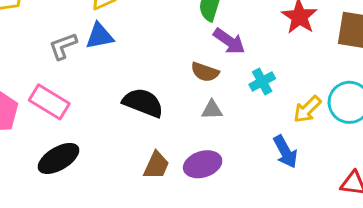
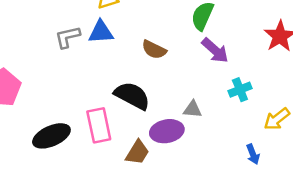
brown semicircle: (205, 72) -> (154, 50), moved
pink rectangle: (49, 102) -> (99, 125), moved, turned 40
blue arrow: (285, 152) -> (253, 154), size x0.7
purple ellipse: (203, 164) -> (167, 131), moved

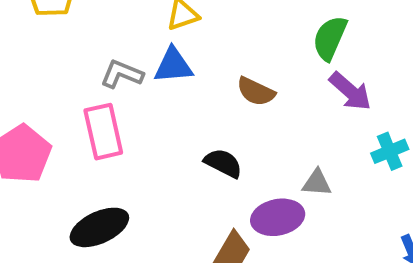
gray L-shape: (68, 37) -> (122, 74), turned 36
black semicircle: (132, 96) -> (223, 163), size x0.7
pink rectangle: (99, 125) -> (103, 132), moved

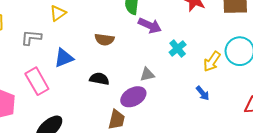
blue triangle: (173, 65) -> (64, 58), moved
gray L-shape: (122, 74) -> (31, 38), moved

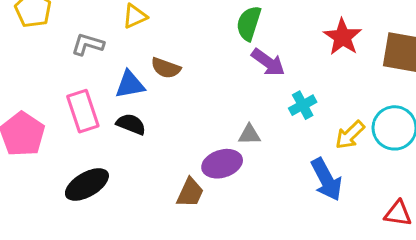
brown semicircle: (104, 40) -> (166, 68), moved
black semicircle: (99, 79) -> (131, 124), moved
blue arrow: (203, 93) -> (326, 179), size x1.8

